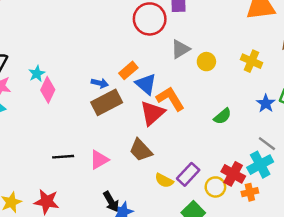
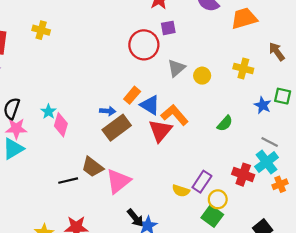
brown trapezoid: (141, 150) -> (92, 167), moved
black line: (63, 157) -> (68, 181), moved
pink triangle: (99, 160) -> (118, 181), size x1.4
yellow circle: (215, 187) -> (218, 199), moved
orange cross: (250, 192) -> (280, 184), moved

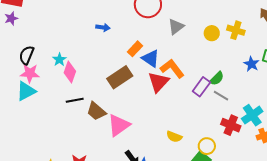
yellow circle: (202, 76) -> (212, 33), moved
blue arrow: (108, 111) -> (103, 27), moved
gray line: (270, 142) -> (221, 96), moved
black line: (68, 181) -> (75, 100), moved
purple rectangle: (202, 182) -> (201, 87), moved

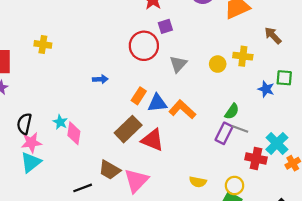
blue triangle: (151, 59) -> (157, 103), turned -30
red triangle: (159, 82) -> (153, 140), moved, turned -40
purple rectangle: (201, 87) -> (224, 133), moved
black line: (75, 100) -> (83, 188), moved

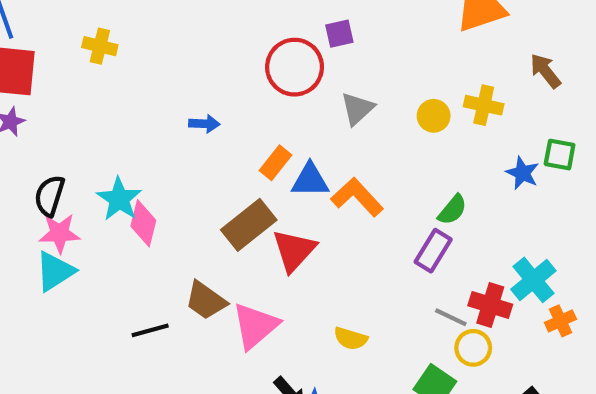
cyan star: (60, 122) -> (119, 199), size x1.5
gray line: (240, 129) -> (451, 317), moved
red triangle: (153, 140) -> (294, 250), turned 45
yellow semicircle: (198, 182) -> (351, 338), moved
yellow circle: (235, 186) -> (473, 348), moved

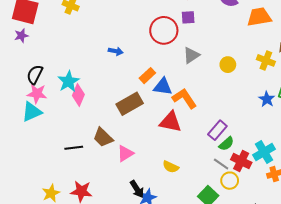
yellow cross: (484, 105) -> (266, 60), moved
green semicircle: (452, 210) -> (226, 144), moved
red triangle: (294, 250) -> (170, 122), moved, turned 50
pink triangle: (255, 326) -> (125, 153), size x0.7

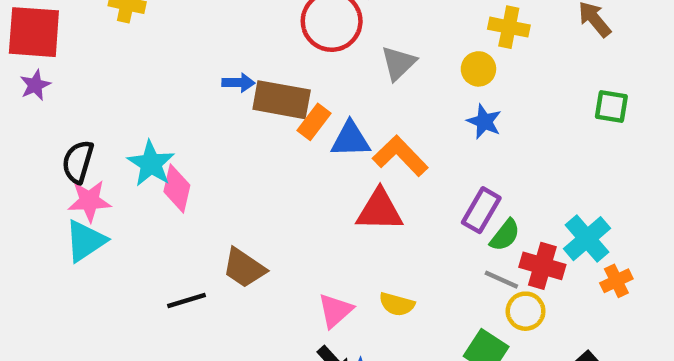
yellow cross: (266, 60) -> (509, 27), moved
blue star: (267, 99) -> (484, 122), moved
brown rectangle: (130, 104) -> (282, 100), moved, turned 50
pink triangle: (125, 153) -> (335, 311), moved

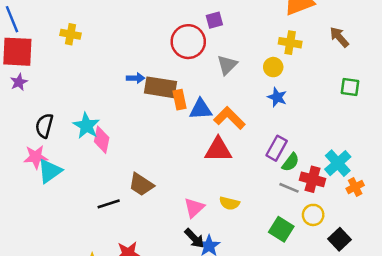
orange rectangle: (314, 122) -> (179, 100), turned -48
pink star: (89, 201) -> (36, 157), moved
yellow circle: (526, 311) -> (313, 215), moved

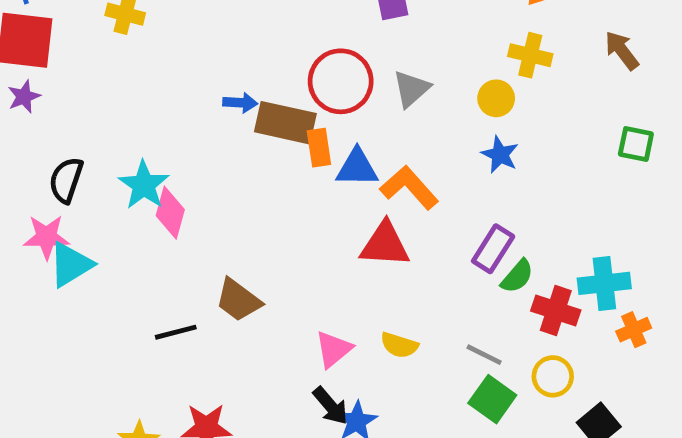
red circle: (188, 42) -> (341, 81), moved
cyan cross: (338, 163) -> (604, 283), turned 32
gray line: (289, 188) -> (484, 355), moved

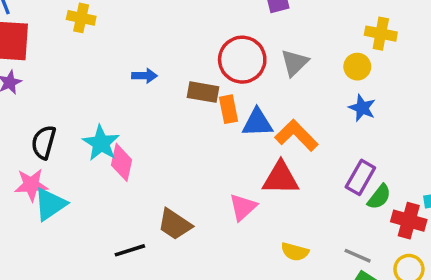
blue arrow: (240, 103) -> (145, 76), moved
brown rectangle: (285, 123) -> (203, 92), size x0.7
pink triangle: (334, 349) -> (243, 207), moved

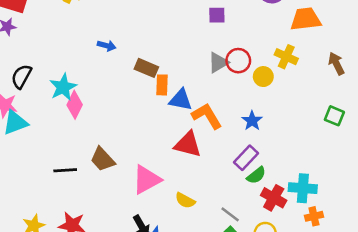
red circle: (242, 60) -> (238, 61), moved, size x0.7
blue star: (362, 108) -> (252, 121), moved
pink triangle: (243, 207) -> (146, 180), moved, size x1.4

